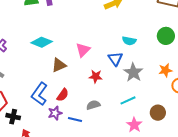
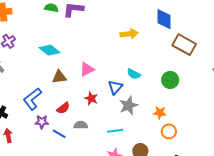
red semicircle: (63, 95) -> (63, 108), moved

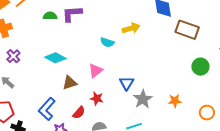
cyan semicircle: (134, 74) -> (107, 42), moved
green circle: (170, 80) -> (200, 67), moved
red star: (91, 98) -> (97, 98), moved
orange circle: (169, 131) -> (207, 113), moved

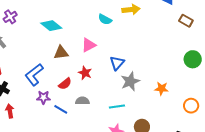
brown rectangle: (187, 30) -> (186, 21), size x0.6

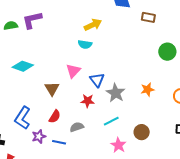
cyan semicircle: (105, 19) -> (85, 44), moved
pink triangle: (89, 45) -> (73, 71), moved
brown triangle: (61, 53) -> (52, 89), moved, turned -35
red star: (85, 73) -> (88, 101), moved

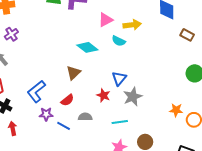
cyan diamond: (23, 66) -> (87, 47), moved
pink triangle: (73, 71) -> (106, 20), moved
orange star: (147, 90) -> (176, 110), moved

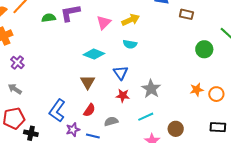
cyan semicircle: (119, 41) -> (130, 44), moved
blue triangle: (119, 78) -> (121, 73), moved

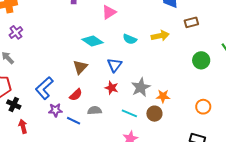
brown rectangle: (186, 14) -> (191, 22), turned -40
yellow arrow: (131, 20) -> (160, 36), moved
orange star: (197, 90) -> (163, 96), moved
cyan line: (146, 117) -> (129, 113), turned 35
brown circle: (176, 129) -> (154, 114), moved

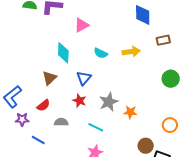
cyan diamond: (92, 41) -> (63, 53), turned 55
brown circle: (154, 114) -> (146, 146), moved
blue line: (74, 121) -> (38, 140), moved

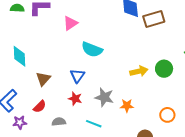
brown rectangle: (163, 40) -> (154, 19), moved, size x1.5
yellow arrow: (131, 52) -> (139, 71), moved
cyan diamond: (63, 53) -> (19, 56), moved
cyan semicircle: (101, 53) -> (92, 49), size x1.5
gray star: (109, 102) -> (104, 97), turned -30

